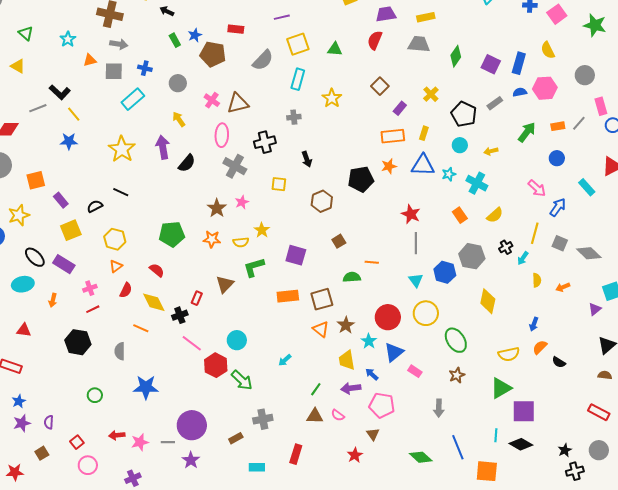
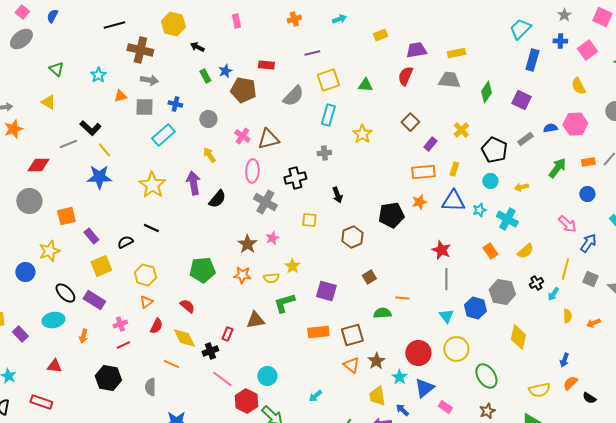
blue rectangle: (519, 63) -> (532, 60), moved
blue star: (69, 141) -> (99, 177), size x1.4
brown triangle: (225, 284) -> (255, 320), turned 36

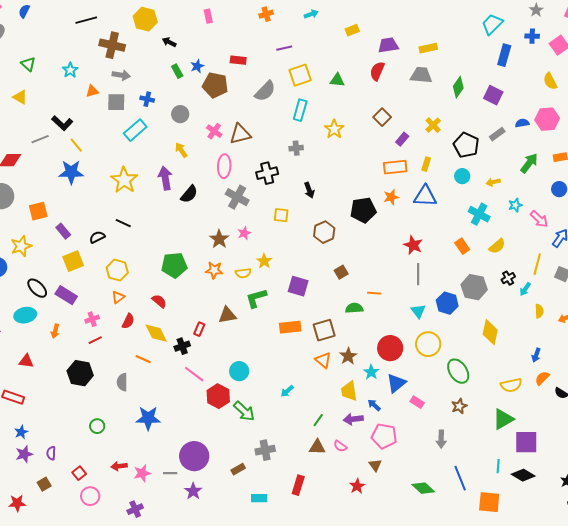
cyan star: (479, 210) -> (515, 205), moved

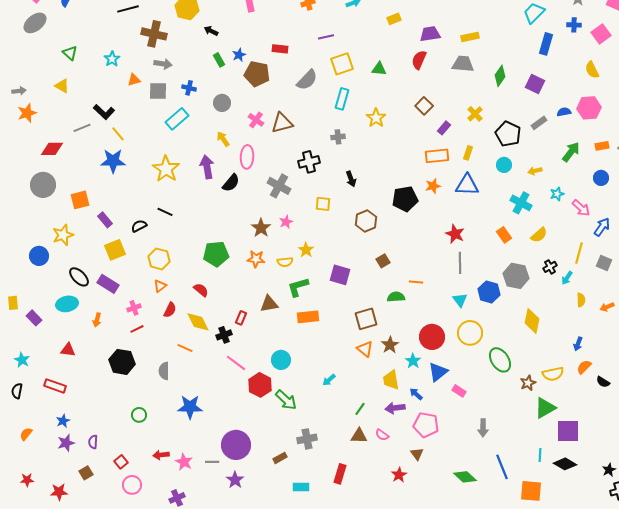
pink ellipse: (224, 166) -> (247, 157), moved
orange rectangle: (290, 327) -> (308, 317), moved
brown star: (459, 406) -> (528, 383), moved
pink star: (142, 473) -> (184, 462), turned -30

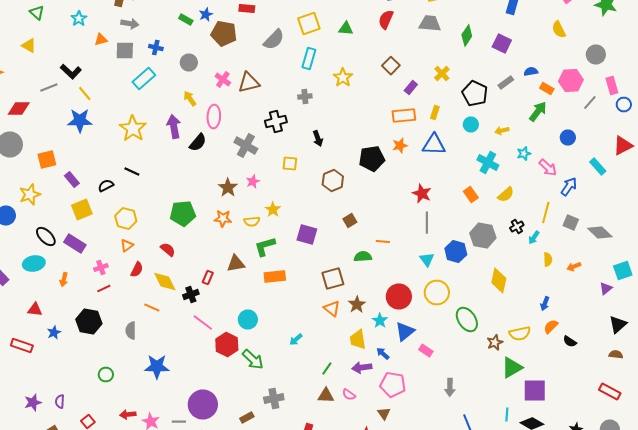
green rectangle: (219, 60) -> (186, 20), turned -32
pink hexagon: (589, 108) -> (571, 80), moved
orange rectangle: (602, 146) -> (547, 88), moved, turned 40
blue star: (63, 421) -> (54, 332), moved

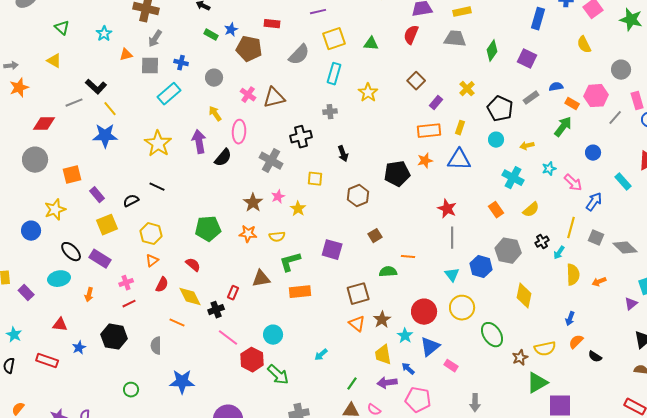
gray arrow: (130, 24) -> (155, 39), turned 114
yellow star: (273, 210) -> (298, 209), moved
yellow semicircle: (548, 260) -> (573, 275), size x1.5

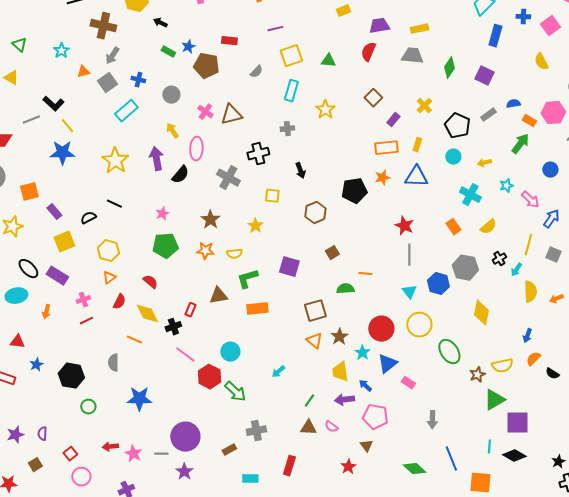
gray semicircle: (299, 55) -> (256, 72), size x0.6
gray square: (150, 66) -> (107, 83), turned -36
pink star: (278, 197) -> (162, 214), moved
black hexagon: (114, 337) -> (71, 376), moved

